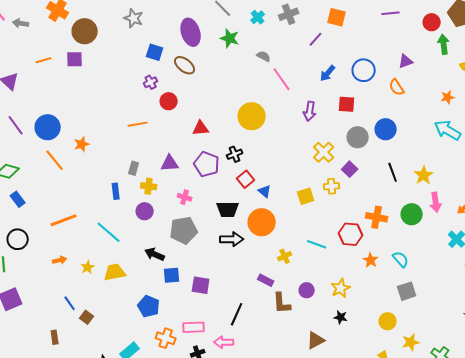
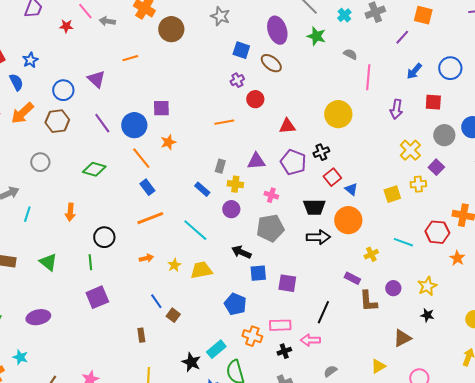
purple square: (75, 59) -> (161, 108), moved
pink line: (282, 79) -> (368, 77), turned 40
blue rectangle: (116, 191) -> (202, 189), turned -42
blue rectangle: (18, 199) -> (147, 187), moved

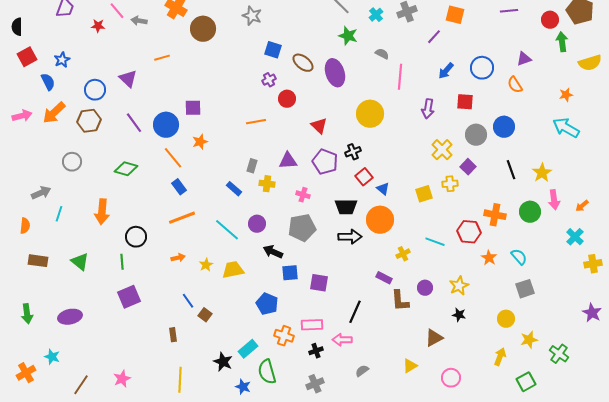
purple ellipse: (277, 30) -> (335, 73), moved
red triangle: (287, 126) -> (319, 126), turned 48
purple circle: (231, 209) -> (257, 224), moved
orange arrow: (70, 212) -> (102, 212), size x1.4

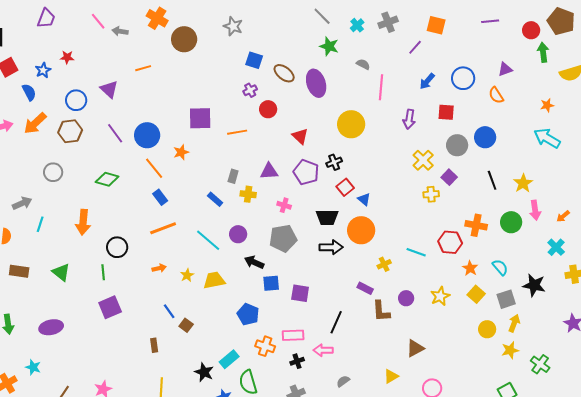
red star: (98, 26) -> (67, 57), moved
purple square: (193, 108) -> (200, 118), moved, size x1.4
yellow square: (424, 194) -> (476, 294), moved, turned -30
black star: (459, 315) -> (534, 285), moved, size x1.6
yellow arrow: (500, 357) -> (514, 323), moved

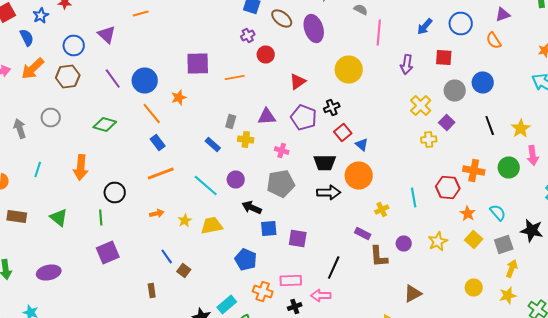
red triangle: (300, 136) -> (298, 82), turned 42
gray arrow: (22, 203) -> (20, 128), moved, turned -84
cyan line: (416, 252) -> (414, 198), turned 60
yellow circle: (487, 329) -> (474, 288), moved

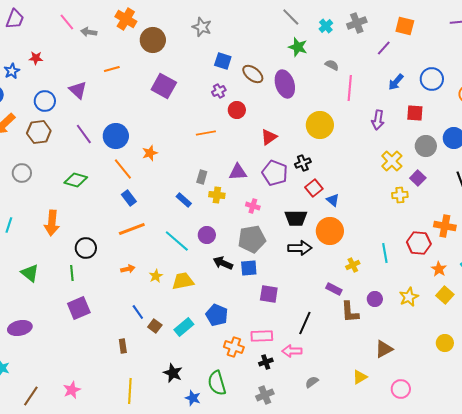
purple square: (198, 64) -> (164, 86), moved, turned 30
blue square: (269, 228) -> (249, 268), moved
cyan rectangle: (227, 304) -> (184, 327), moved

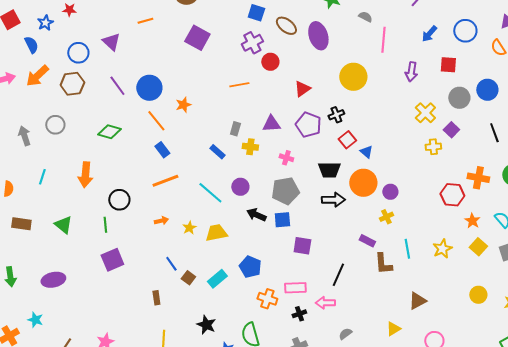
purple cross: (219, 91) -> (252, 43), size x1.5
cyan line: (385, 253) -> (407, 249), moved
purple circle: (375, 299) -> (390, 192), moved

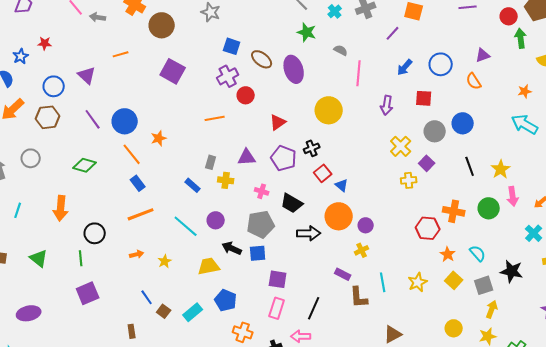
black trapezoid: (329, 170) -> (292, 203), moved, turned 30
yellow trapezoid: (216, 233) -> (209, 266), moved
pink rectangle: (295, 288) -> (277, 308), moved, turned -70

